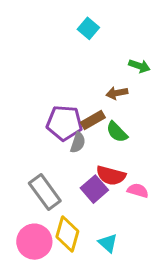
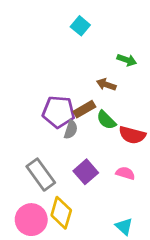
brown arrow: (117, 93) -> (106, 85), turned 30
red semicircle: (111, 176) -> (132, 135), moved
cyan triangle: (108, 243) -> (124, 226), moved

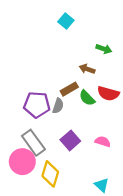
purple pentagon: (59, 112) -> (37, 105), moved
red semicircle: (132, 135) -> (108, 94), moved
pink circle: (31, 220) -> (22, 162), moved

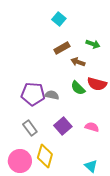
brown rectangle: (69, 89) -> (62, 48), moved
gray semicircle: (58, 106) -> (52, 95), turned -96
gray rectangle: (33, 143) -> (30, 128), size x0.7
pink circle: (22, 162) -> (20, 161), moved

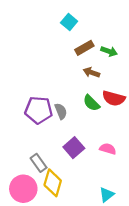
brown rectangle: (62, 48) -> (84, 48), moved
gray semicircle: (52, 95) -> (61, 111), turned 56
gray rectangle: (30, 128) -> (39, 163), moved
cyan triangle: (91, 166) -> (107, 195), turned 40

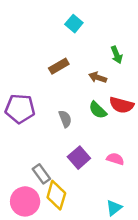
brown rectangle: (84, 48) -> (59, 66), moved
green arrow: (109, 51) -> (117, 55), turned 49
purple pentagon: (39, 110) -> (20, 109), moved

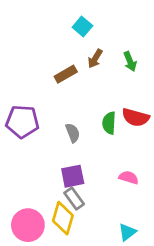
brown arrow: (98, 77) -> (95, 59), moved, turned -78
green semicircle: (98, 110) -> (109, 123), turned 48
purple square: (79, 158) -> (73, 176), moved, turned 30
gray rectangle: (41, 174) -> (74, 199), moved

